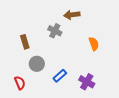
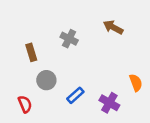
brown arrow: (72, 15) -> (113, 27), moved, turned 35
orange semicircle: (94, 44) -> (136, 83), moved

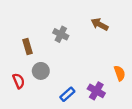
blue rectangle: (75, 95) -> (67, 94), moved
red semicircle: (25, 104) -> (19, 81), moved

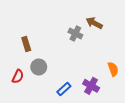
gray cross: (61, 34) -> (75, 33), moved
red semicircle: (19, 81) -> (18, 76), turned 48

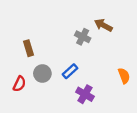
purple cross: (91, 86) -> (85, 94), moved
blue rectangle: (64, 89) -> (70, 71), moved

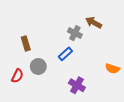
blue rectangle: (70, 71) -> (65, 54), moved
orange semicircle: (124, 76) -> (112, 69), turned 128

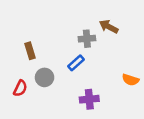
gray cross: (75, 33) -> (87, 39), turned -32
purple cross: (77, 85) -> (89, 99), turned -35

